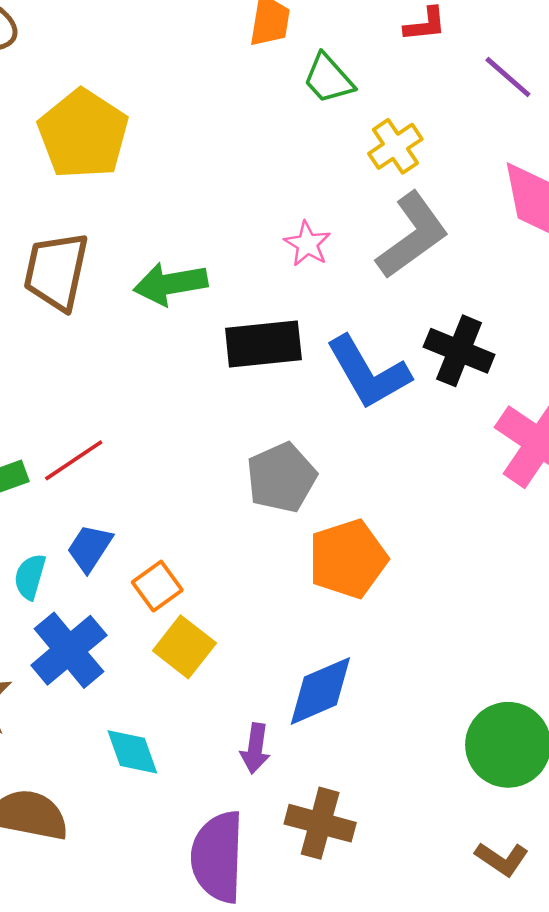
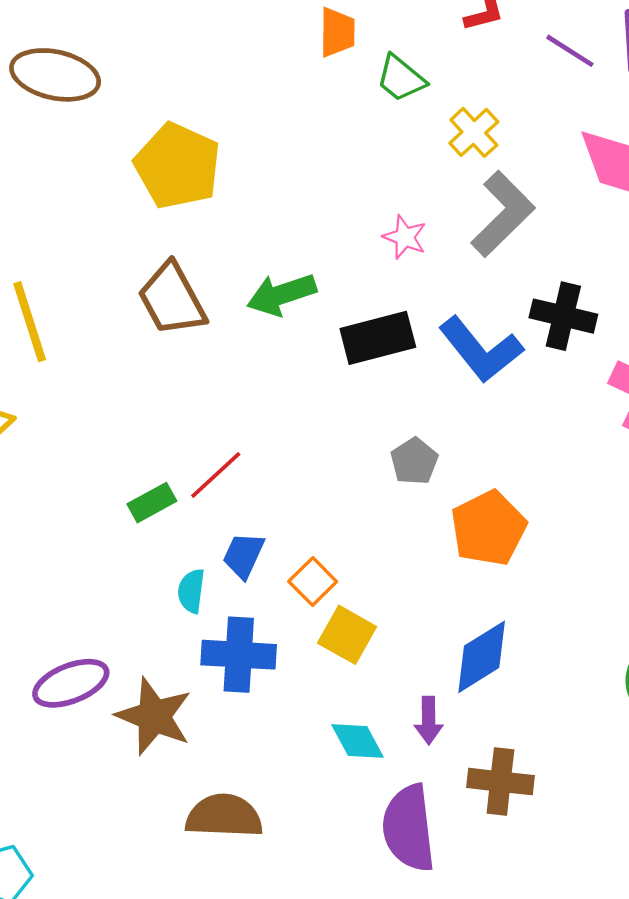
brown trapezoid: (56, 271) -> (172, 299), turned -32
gray pentagon: (281, 478) -> (414, 461), size x0.7
blue cross: (69, 650) -> (239, 655), turned -38
cyan diamond: (132, 752) -> (358, 741), moved

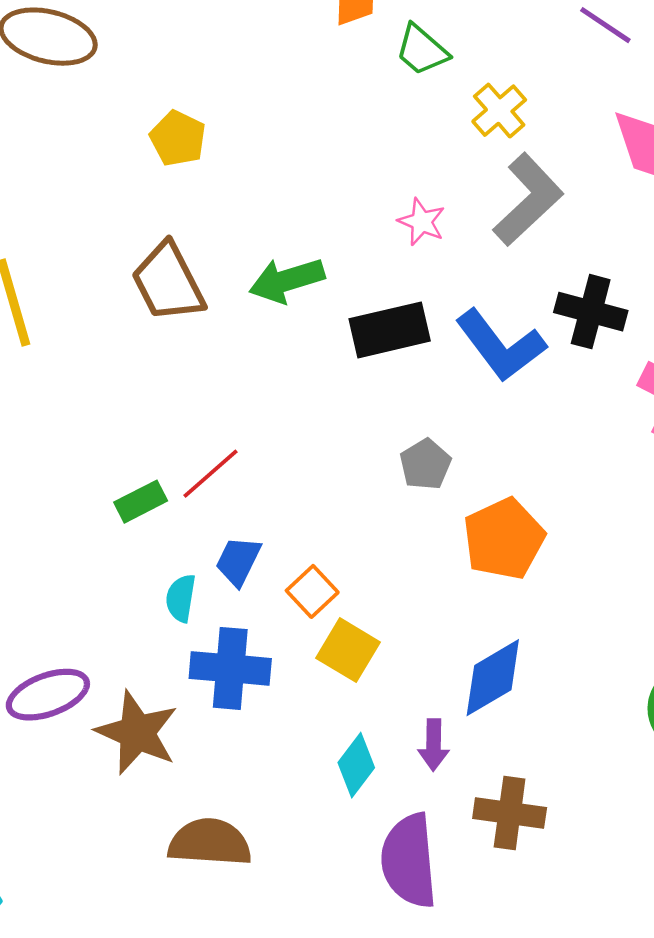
yellow pentagon: (178, 166) -> (178, 138), size x0.6
cyan diamond: (358, 741) -> (356, 765), turned 64

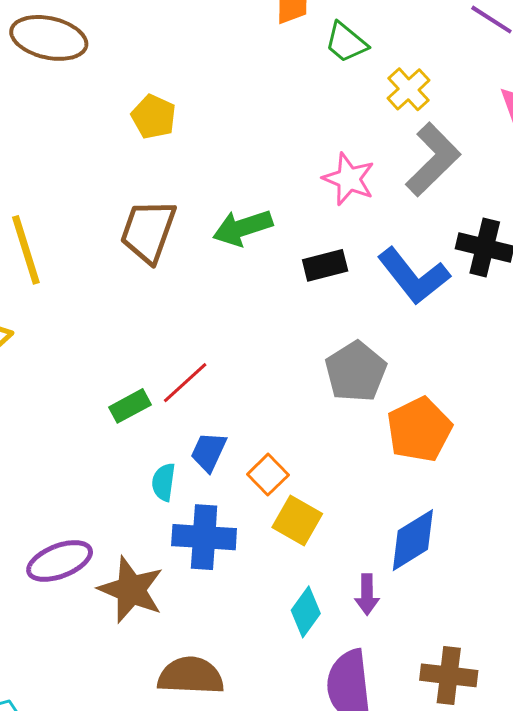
pink star: (422, 222) -> (349, 179), size x1.4
brown trapezoid: (168, 282) -> (148, 231), turned 48
black rectangle: (390, 330) -> (325, 265), size x0.7
gray pentagon: (425, 464) -> (356, 372), size x1.5
brown cross: (510, 813) -> (449, 675), moved

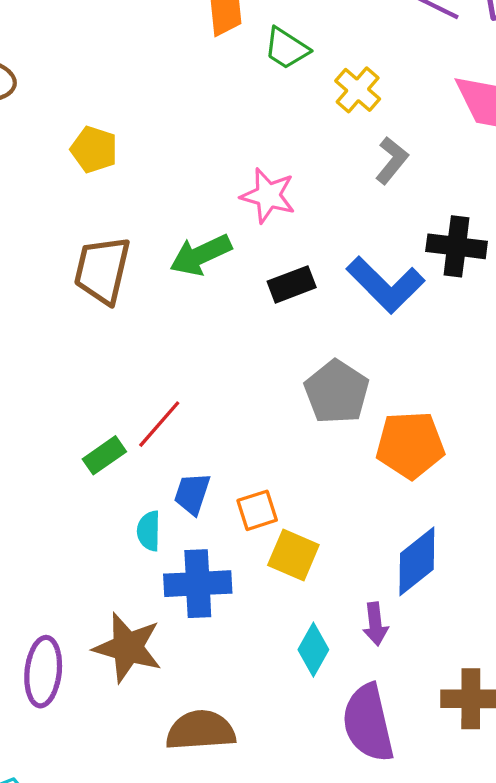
gray L-shape: (433, 159) -> (392, 160), size x0.6
pink star: (349, 179) -> (268, 196), moved
orange pentagon: (419, 430) -> (410, 445), turned 30
orange square: (268, 475) -> (257, 510), turned 33
purple ellipse: (60, 561) -> (43, 672), moved, turned -56

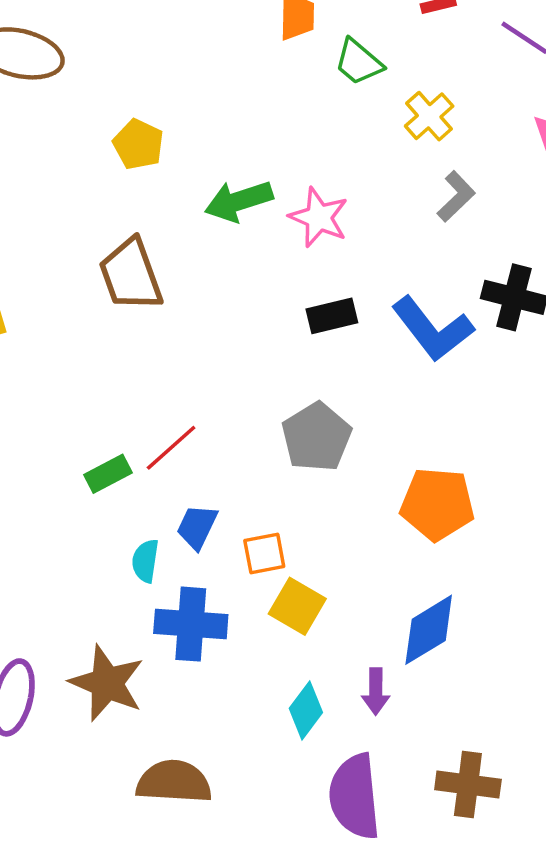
green arrow: (201, 255) -> (239, 201), moved
brown trapezoid: (102, 270) -> (131, 275), turned -40
gray pentagon: (337, 392) -> (316, 437), moved

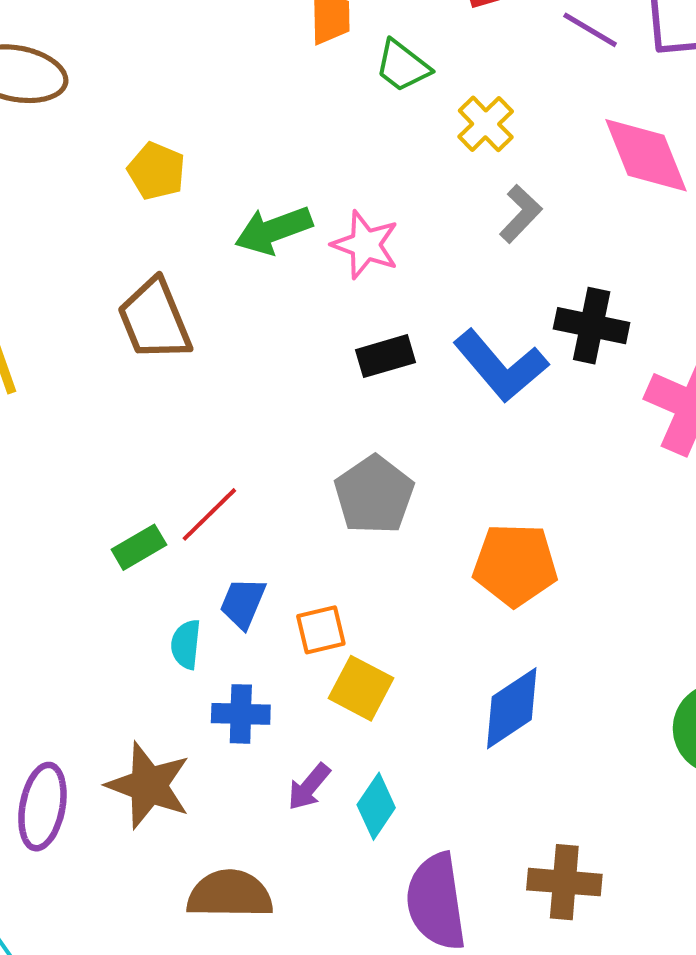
blue cross: (191, 624) -> (241, 714), size x0.7
purple arrow: (376, 691) -> (309, 787), moved, turned 42

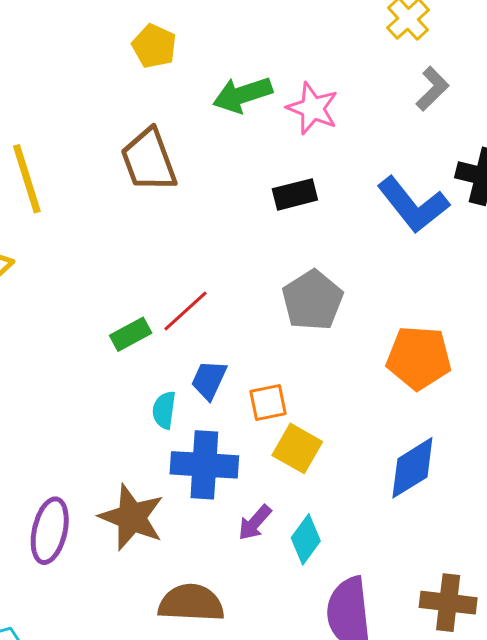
black rectangle: (385, 356) -> (295, 194), moved
blue cross: (241, 714) -> (204, 465), size x1.5

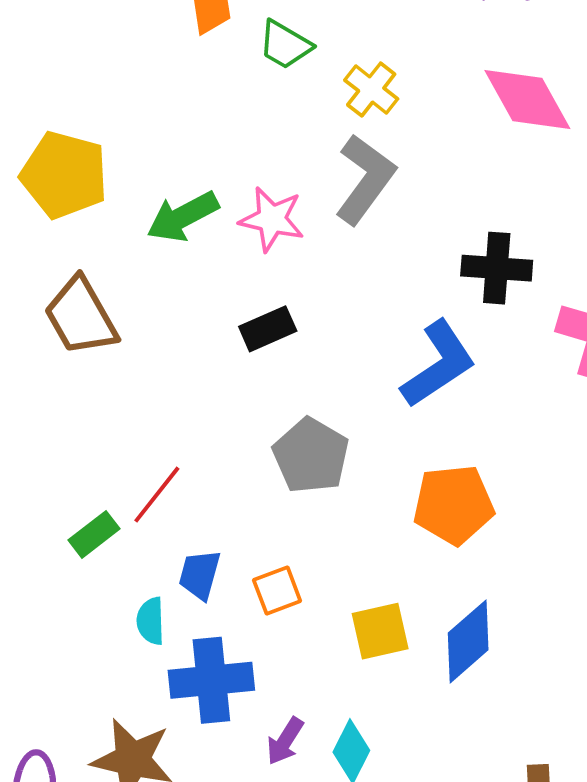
yellow pentagon: (154, 46) -> (64, 175), size x1.6
gray L-shape: (432, 89) -> (365, 179), moved, size x1.6
blue L-shape: (413, 205) -> (438, 364), moved, turned -76
yellow square: (297, 448) -> (380, 631), moved, turned -33

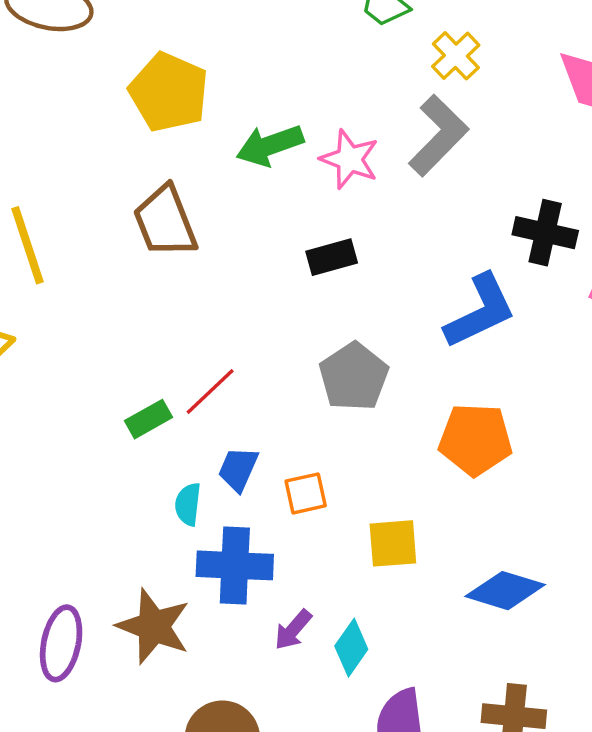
blue diamond: (468, 641) -> (505, 591), moved, turned 50

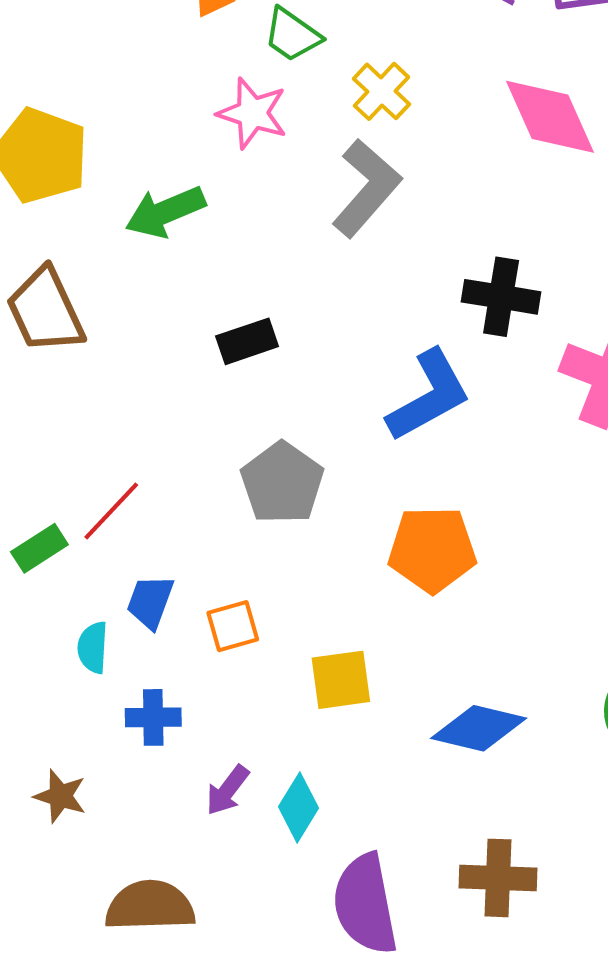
pink star: (350, 159) -> (252, 113), moved
blue cross: (235, 565) -> (153, 717), size x0.6
brown star: (154, 626) -> (60, 796), size x0.6

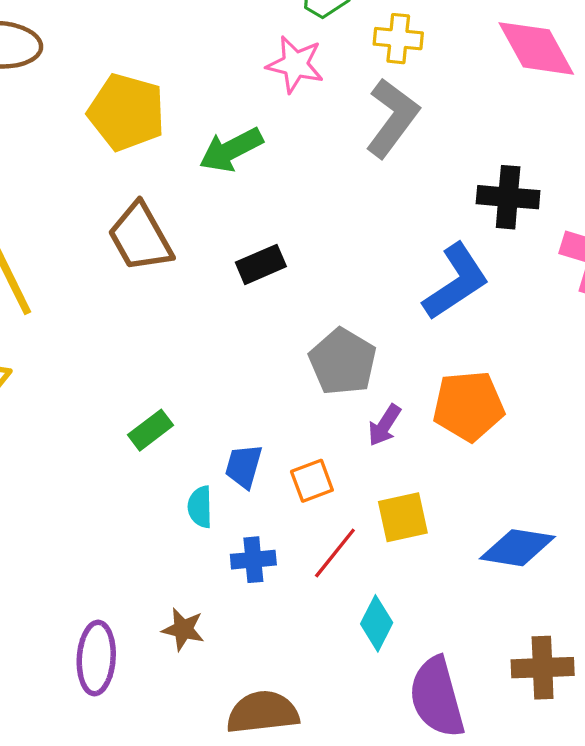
yellow cross: (382, 91) -> (398, 39), turned -33
black rectangle: (247, 341) -> (261, 264), moved
red line: (111, 511) -> (335, 553), moved
purple arrow: (227, 790) -> (384, 425), moved

